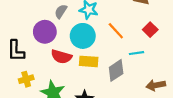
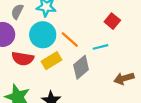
orange line: (116, 31) -> (70, 39), moved
yellow rectangle: (89, 61) -> (52, 61), turned -30

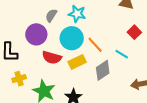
cyan line: (101, 47) -> (122, 54), turned 40

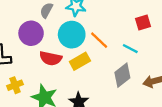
red square: (134, 32) -> (143, 23), turned 32
gray diamond: (103, 70) -> (122, 75), moved

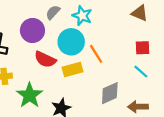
cyan line: (130, 49) -> (141, 72), moved

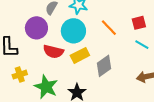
orange line: (96, 54) -> (109, 28), moved
gray diamond: (110, 93) -> (104, 66), moved

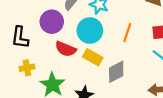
orange line: (109, 28) -> (127, 33), turned 54
yellow rectangle: (80, 55) -> (93, 57), turned 48

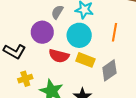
black L-shape: (20, 38) -> (15, 51), turned -60

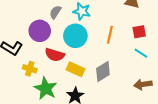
yellow rectangle: (85, 60) -> (75, 69), moved
yellow cross: (25, 79) -> (30, 69), moved, turned 32

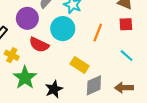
red square: (139, 32) -> (126, 24), moved
yellow rectangle: (75, 69) -> (80, 65), moved
gray diamond: (103, 71) -> (94, 85), moved

